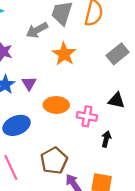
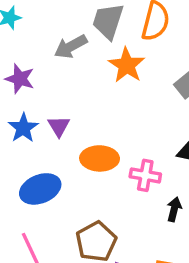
orange star: (64, 54) -> (127, 65), moved

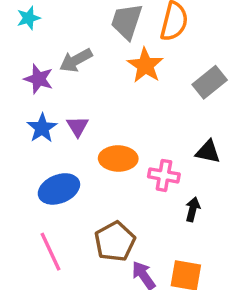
gray arrow: (71, 47) -> (76, 60), moved

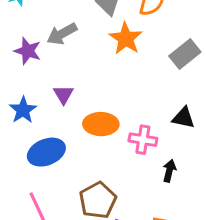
blue star: (42, 128) -> (23, 110), moved

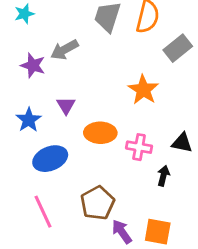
orange star: (126, 38) -> (143, 90), moved
gray rectangle: (185, 54) -> (178, 48), moved
black triangle: (183, 118) -> (182, 143), moved

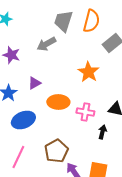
gray arrow: (64, 50) -> (46, 44), moved
purple triangle: (66, 106) -> (34, 83), turned 32
pink line: (43, 212) -> (18, 157), turned 50

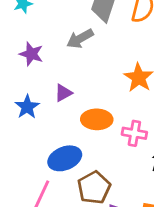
blue ellipse: (23, 120) -> (65, 158), moved

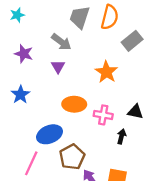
gray arrow: (80, 39) -> (61, 42), turned -114
purple triangle: (63, 93) -> (58, 67), moved, turned -32

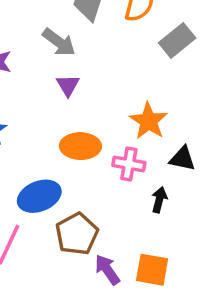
purple triangle: (58, 67) -> (68, 85), moved
orange star: (106, 72) -> (149, 121), moved

